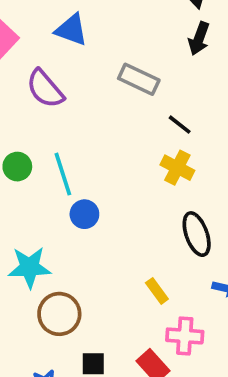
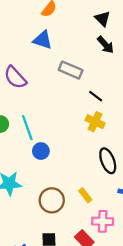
blue triangle: (71, 30) -> (43, 40), moved
black arrow: (199, 39) -> (105, 45), turned -60
brown circle: (59, 314) -> (52, 200), moved

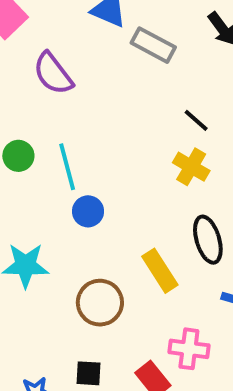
gray rectangle: (71, 70) -> (153, 45), moved
yellow rectangle: (85, 195) -> (160, 271), moved, size x1.5

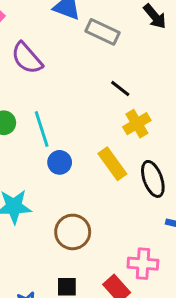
black line: (196, 120) -> (120, 89), moved
yellow cross: (191, 167) -> (137, 124), turned 32
yellow rectangle: (160, 271) -> (112, 164), moved

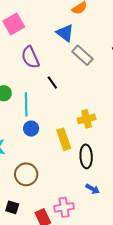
black line: (120, 89) -> (52, 82), moved
pink cross: (143, 264) -> (64, 207), turned -30

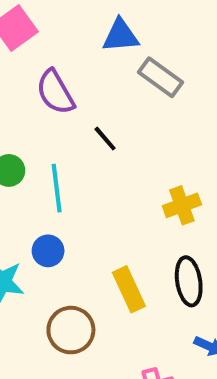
blue triangle: (65, 33) -> (121, 36), turned -36
blue circle: (31, 129) -> (48, 251), moved
yellow rectangle: (64, 139) -> (129, 289), moved

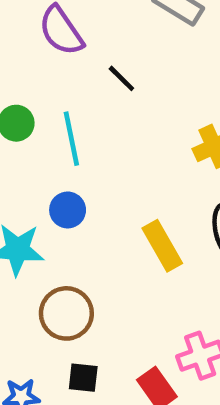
brown circle: (71, 330) -> (66, 313), moved

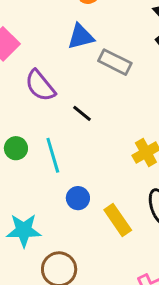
blue circle: (68, 210) -> (78, 198), moved

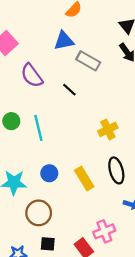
black line: (82, 113) -> (69, 90), moved
blue circle: (78, 198) -> (49, 173), moved

